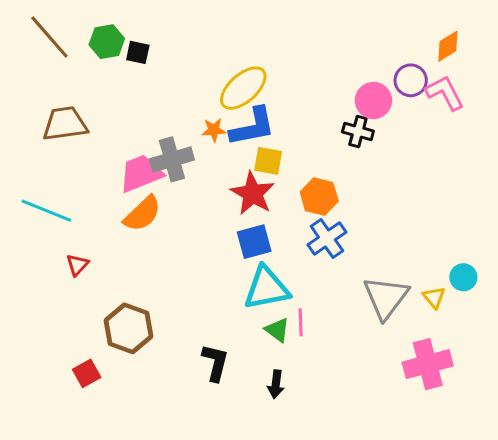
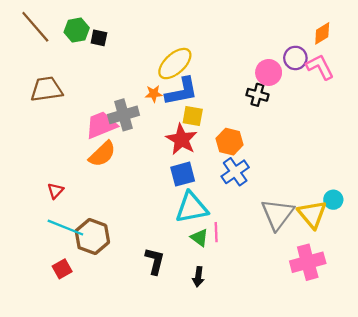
cyan line: (46, 211) -> (65, 228), moved
yellow triangle: (434, 297) -> (312, 214), size x1.8

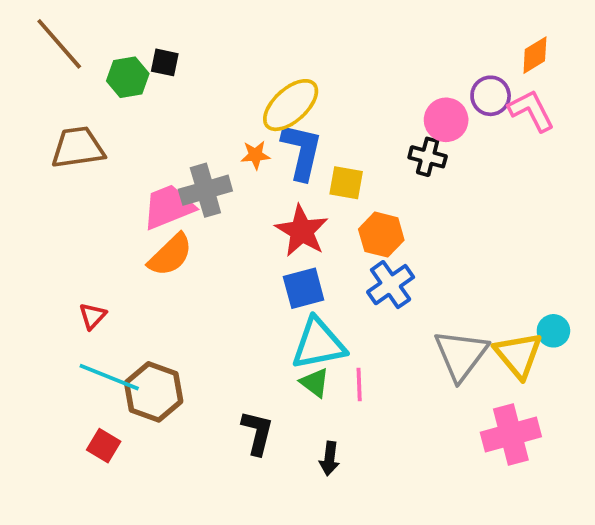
green hexagon: (77, 30) -> (128, 77), moved
blue L-shape: (182, 91) -> (302, 151), turned -66
yellow square: (193, 116) -> (346, 183), moved
green triangle: (199, 238) -> (315, 383), moved
red square: (62, 269) -> (104, 446), turned -30

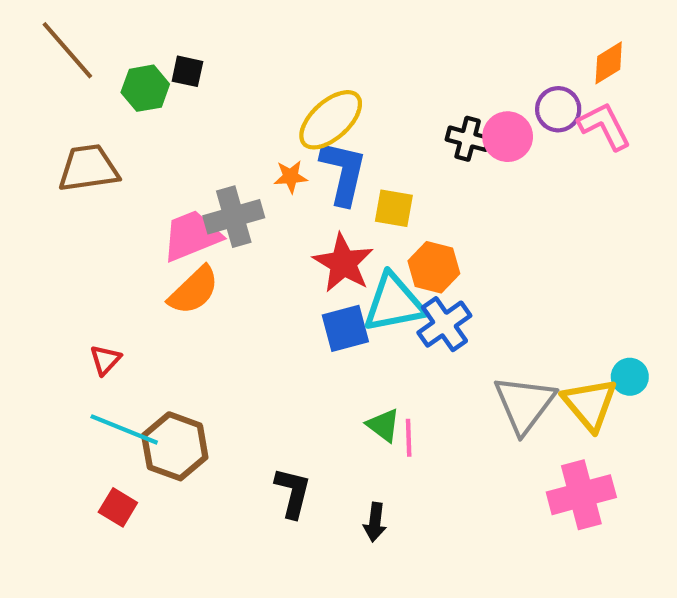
black cross: (428, 157) -> (468, 139), moved
cyan triangle: (318, 344) -> (394, 303), moved
green triangle: (315, 383) -> (383, 425), moved

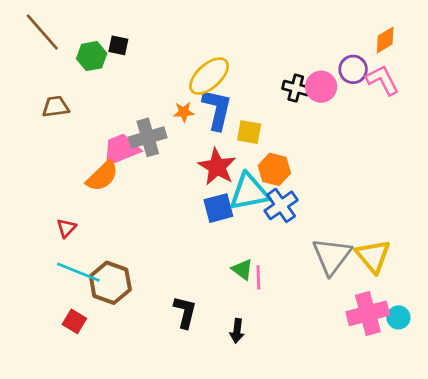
brown trapezoid: (88, 168) -> (56, 107), size x0.7
orange semicircle: (194, 290) -> (102, 176), moved
cyan circle: (630, 377) -> (398, 317), moved

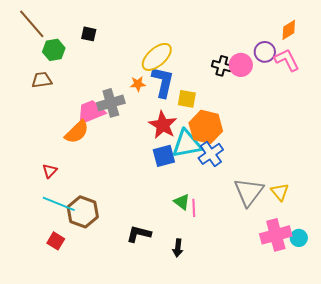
green hexagon: (92, 56) -> (54, 50), moved
orange hexagon: (274, 169) -> (206, 127), size x1.4
yellow triangle: (373, 256) -> (280, 192), size x0.7
black L-shape: (185, 312) -> (139, 234), turned -90

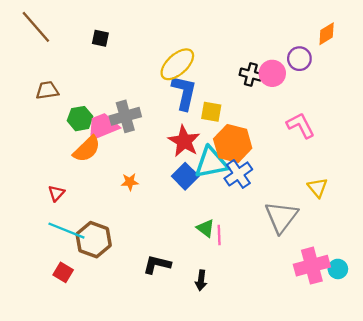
green hexagon: (54, 50) -> (80, 119), moved
pink L-shape: (287, 60) -> (301, 125), moved
orange star: (138, 84) -> (130, 182), moved
blue square: (164, 156) -> (185, 176), turned -30
yellow triangle: (280, 192) -> (318, 188), moved

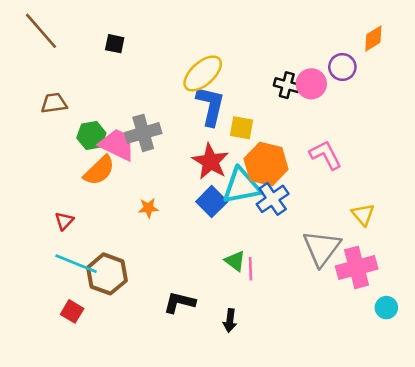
pink L-shape: (301, 125) -> (326, 155), moved
pink trapezoid: (103, 126) -> (117, 145), turned 48
pink cross: (312, 266) -> (357, 267), moved

